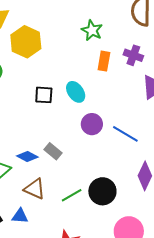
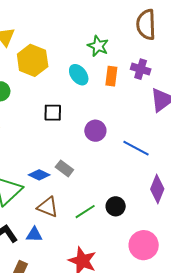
cyan ellipse: (76, 92) -> (79, 75), moved
purple circle: (92, 124) -> (95, 131), moved
black circle: (102, 191) -> (116, 206), size x0.7

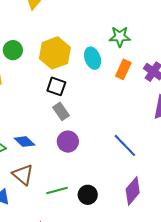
green star: (98, 46) -> (120, 37), turned 30
yellow hexagon: (33, 60) -> (55, 53), moved
purple circle: (95, 131) -> (68, 142), moved
gray rectangle: (64, 168) -> (61, 111), moved

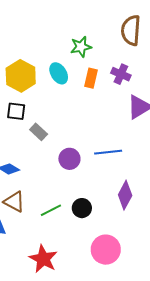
black square: (56, 86) -> (16, 111), moved
purple circle: (68, 142) -> (69, 159), moved
blue line: (125, 145) -> (108, 152), turned -40

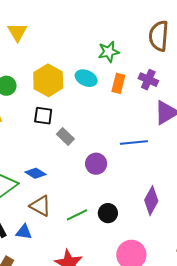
cyan ellipse: (59, 73) -> (86, 78), turned -35
blue line: (108, 152) -> (134, 142), moved

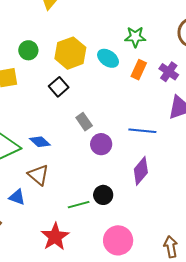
black square: (43, 116) -> (59, 87), turned 30
gray rectangle: (65, 136) -> (84, 122), moved
purple diamond: (151, 201) -> (141, 171), moved
green line: (77, 215) -> (79, 205), moved

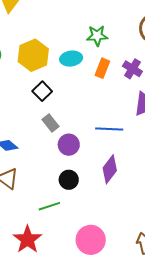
cyan ellipse: (108, 58) -> (71, 59), turned -40
black square: (59, 87) -> (42, 91), moved
black circle: (103, 195) -> (69, 180), moved

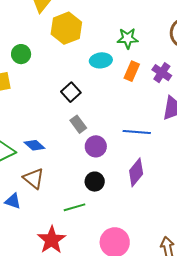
yellow hexagon: (33, 55) -> (66, 28), moved

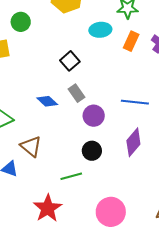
blue diamond: (34, 145) -> (47, 101), moved

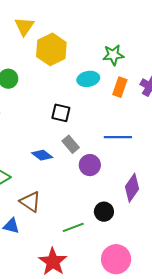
black square: (70, 61) -> (61, 113), turned -30
blue line: (135, 102) -> (118, 137), moved
black circle: (92, 151) -> (104, 212), moved

